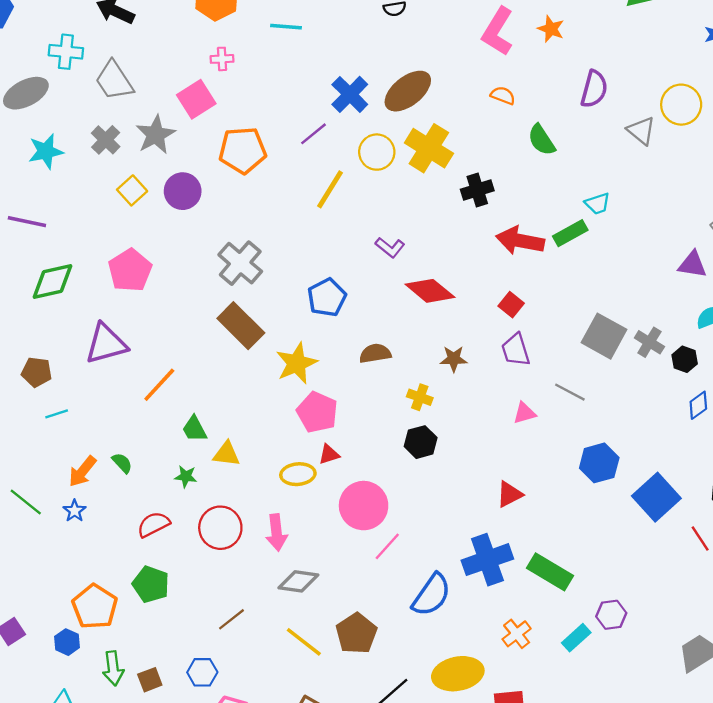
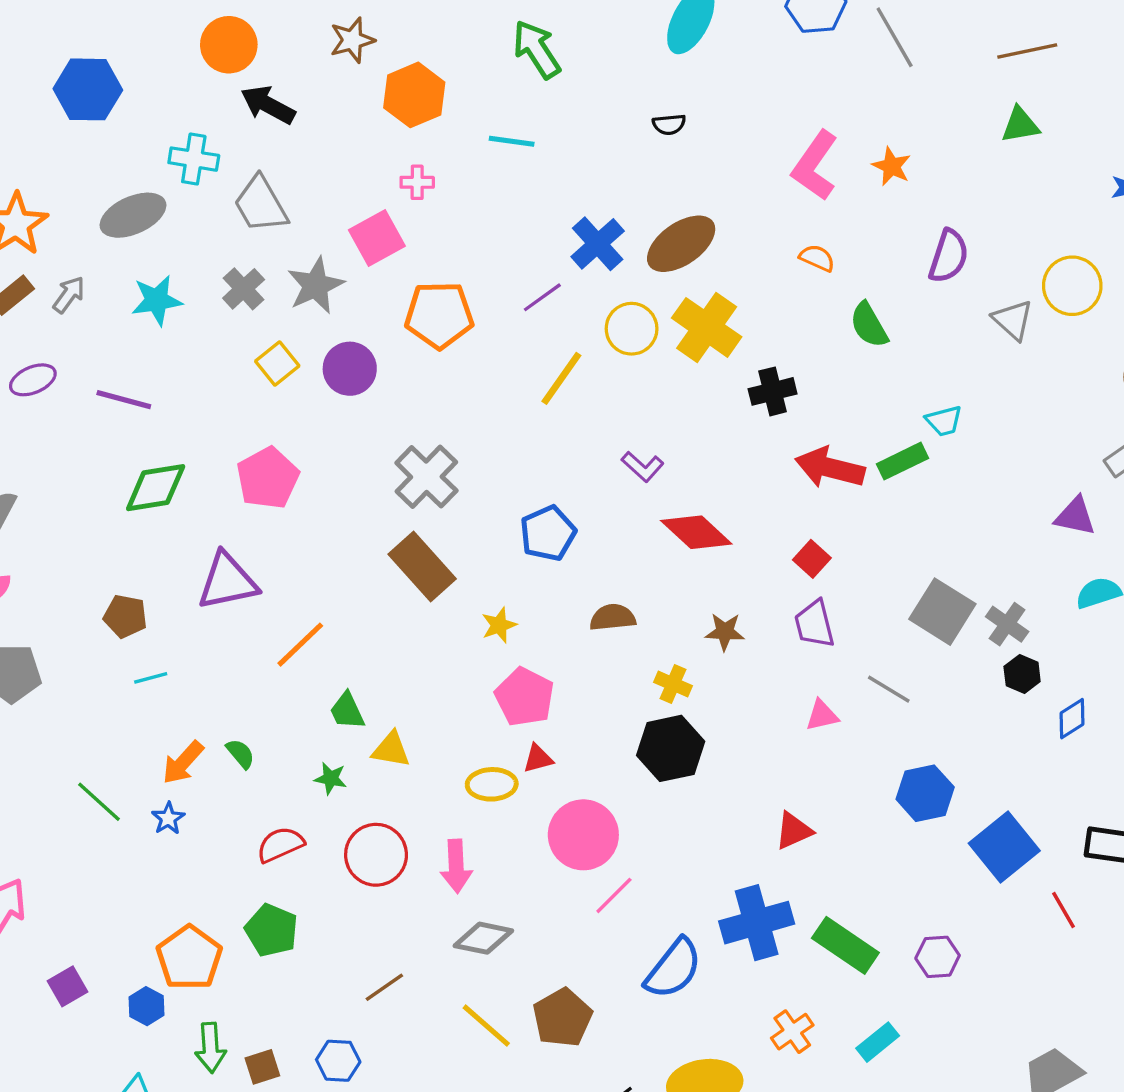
black hexagon: (685, 359) -> (1022, 674), moved
yellow star: (297, 363) -> (499, 625), size x0.6
black hexagon: (421, 442) -> (671, 748), size x1.4
purple hexagon: (611, 615) -> (938, 957), moved

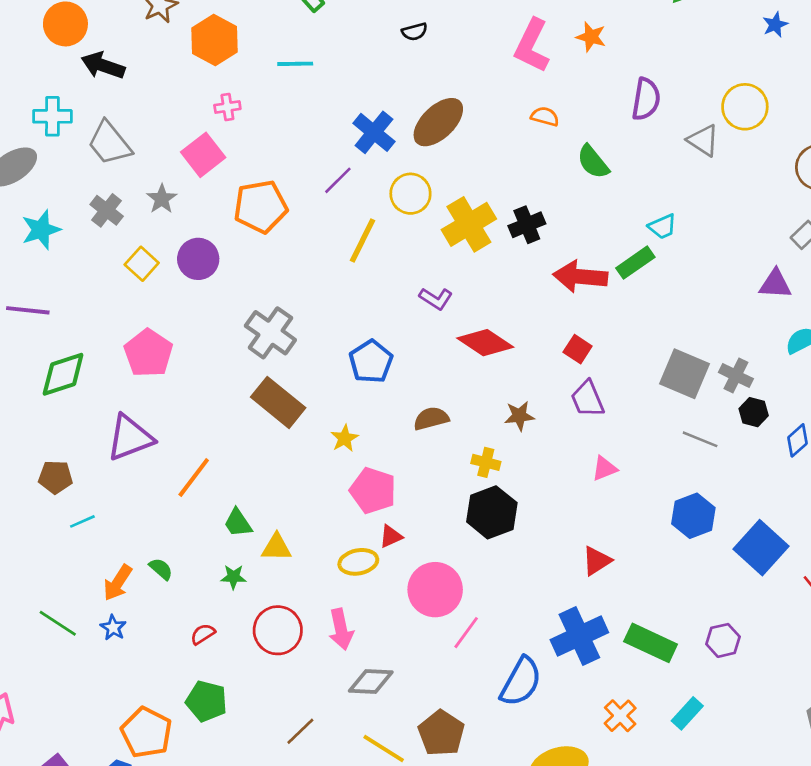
gray star: (316, 285) -> (162, 199), size x0.7
yellow cross: (707, 327) -> (469, 224), moved, turned 33
gray line: (889, 689) -> (700, 439), moved
red semicircle: (280, 845) -> (203, 634), size x0.7

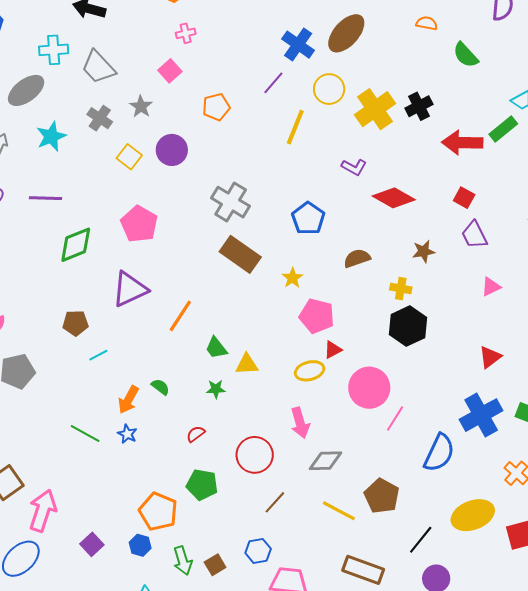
pink square: (203, 155) -> (170, 71), size x0.7
orange pentagon: (261, 207) -> (216, 107), size x0.7
red circle: (278, 630) -> (255, 455), moved

